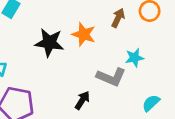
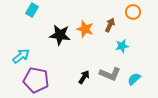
brown arrow: (118, 18) -> (110, 25), moved
gray L-shape: (111, 77) -> (110, 74), moved

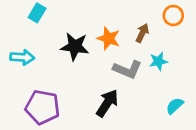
cyan arrow: (21, 56) -> (22, 57), moved, turned 42
gray L-shape: (110, 74) -> (127, 69), moved
black arrow: (84, 77) -> (107, 103), size x1.5

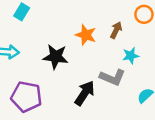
black star: (75, 46) -> (56, 57), moved
gray L-shape: (127, 69) -> (112, 77), moved

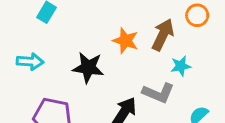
brown arrow: (116, 30) -> (163, 35), size x1.5

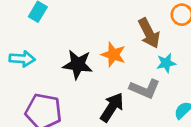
brown arrow: (163, 35) -> (149, 33), turned 128
orange star: (126, 41) -> (113, 55), moved

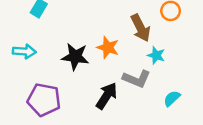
cyan star: (166, 63) -> (156, 55), turned 30

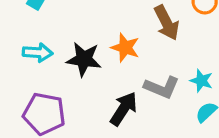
cyan arrow: (24, 51) -> (38, 53), moved
cyan star: (156, 55) -> (201, 81), moved

